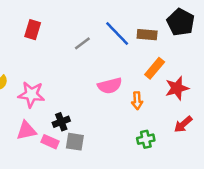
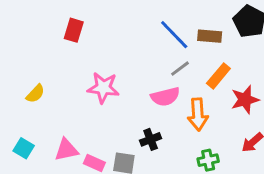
gray line: (82, 43) -> (180, 69), moved
pink star: (31, 94) -> (103, 88), moved
orange arrow: (137, 101) -> (198, 114), size x1.5
black cross: (61, 122) -> (151, 139), moved

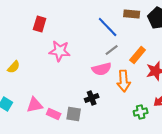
brown rectangle: (210, 36) -> (132, 14), moved
pink star: (103, 88) -> (60, 51), moved
green cross: (208, 160) -> (141, 112), moved

